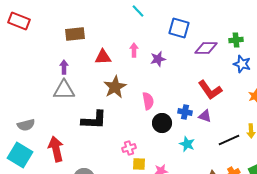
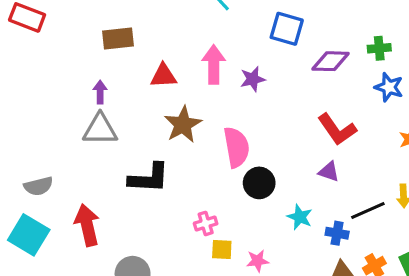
pink arrow: (134, 50) -> (214, 64), size x1.6
pink semicircle: (148, 101) -> (236, 147), size x1.4
blue cross: (185, 112) -> (337, 233), moved

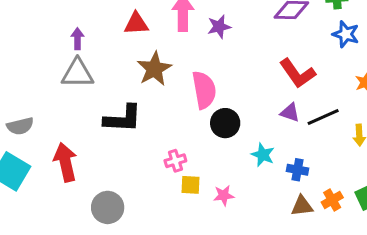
black line: (368, 211) -> (323, 117), moved

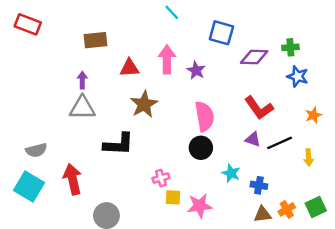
purple star: (219, 27) -> (196, 70), turned -30
pink semicircle: (204, 90) -> (204, 116), moved
pink star: (224, 195) -> (200, 206), size x1.5

